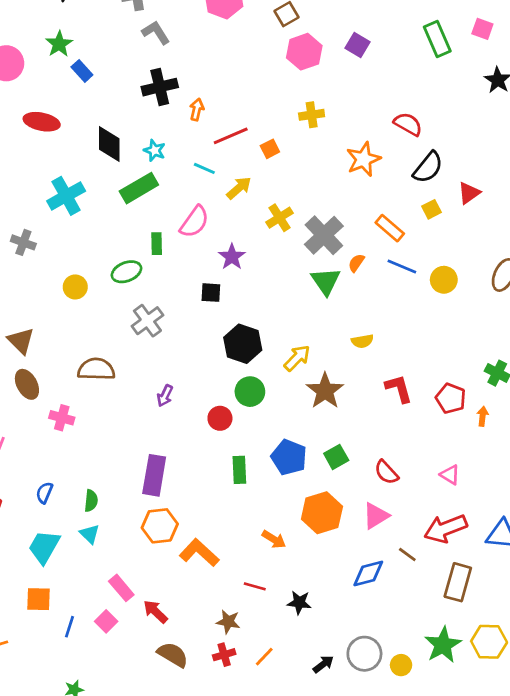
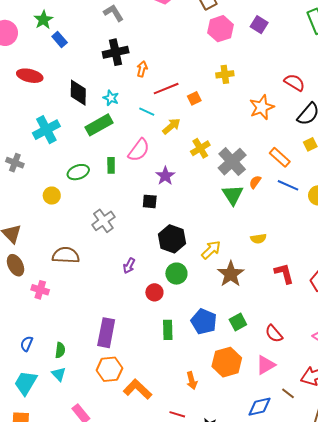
green ellipse: (126, 272) -> (78, 172), moved
purple arrow: (165, 396) -> (129, 266), moved
orange arrow: (274, 539) -> (192, 381), turned 42

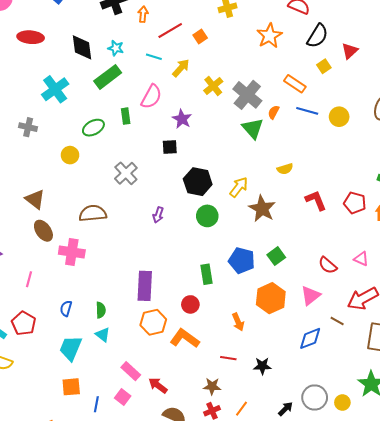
pink cross: (40, 290) -> (72, 252), size x1.4
red circle: (154, 292) -> (190, 304), moved
red semicircle: (274, 334) -> (328, 265), moved

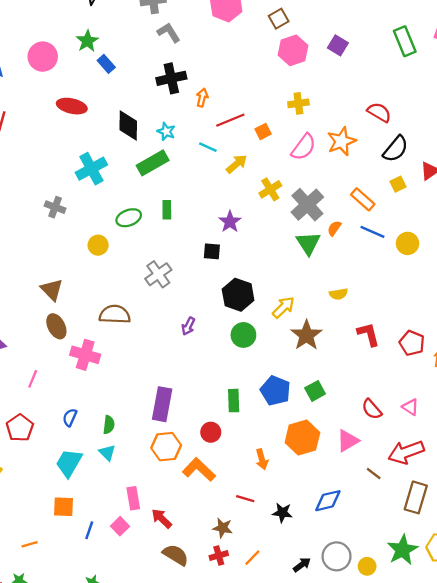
pink semicircle: (151, 97) -> (304, 147), moved
blue diamond: (310, 338) -> (328, 501), moved
pink rectangle: (131, 371) -> (133, 498), turned 30

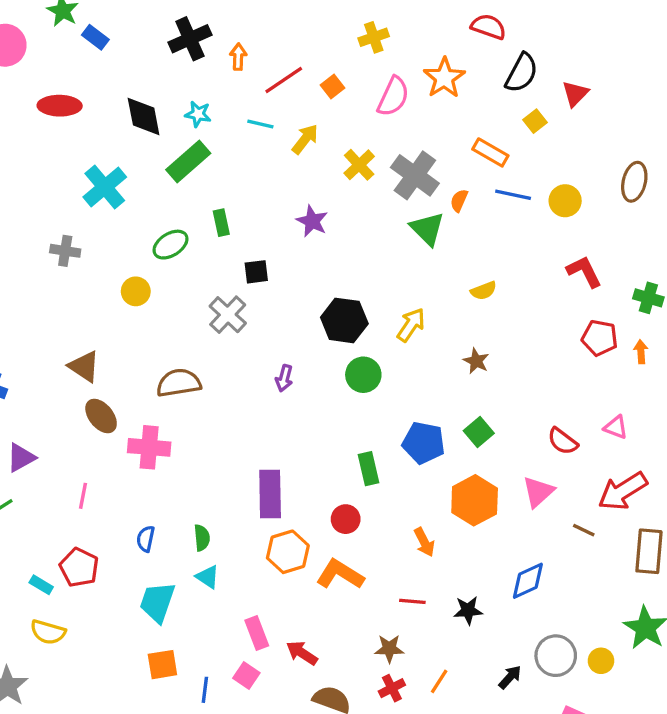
black square: (212, 251) -> (256, 272), moved
red L-shape: (368, 334) -> (584, 272), moved
brown star: (306, 335) -> (476, 361), moved, size x0.6

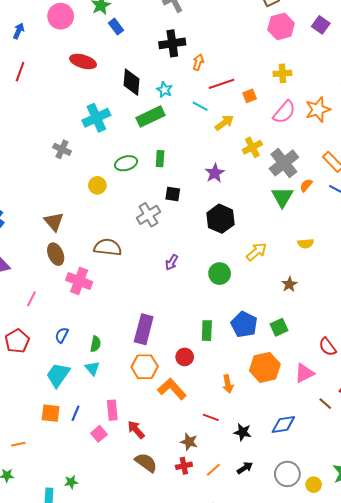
black hexagon: (344, 320) -> (220, 219), moved
black arrow: (510, 677) -> (245, 468), moved
blue line: (205, 690) -> (75, 413), moved

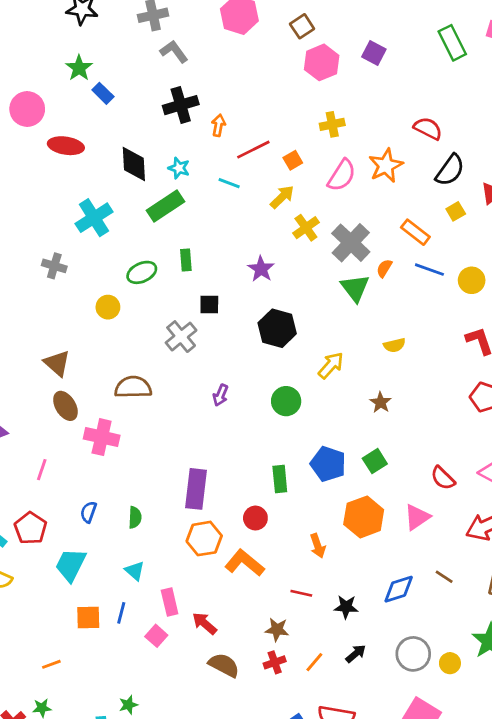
pink circle: (61, 16) -> (27, 109), moved
yellow arrow: (224, 123) -> (282, 197), moved
cyan triangle: (92, 368) -> (135, 571), moved
cyan trapezoid: (58, 375) -> (71, 565), moved
brown line: (325, 404) -> (444, 577), moved

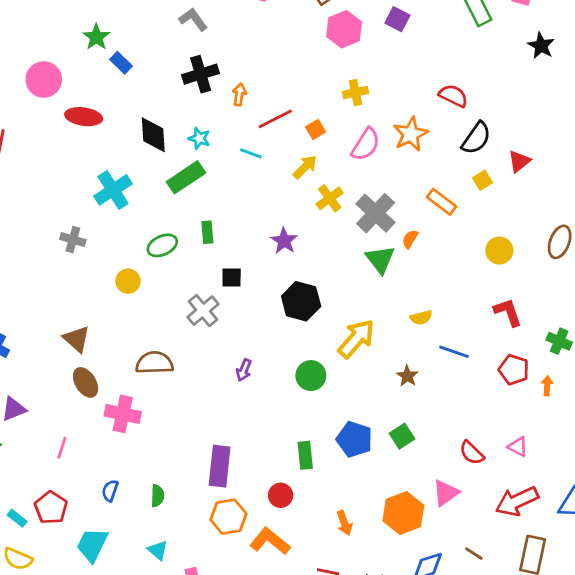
blue line: (429, 270) -> (454, 352), moved
yellow arrow: (331, 365) -> (356, 339), size x1.4
orange hexagon: (364, 517) -> (403, 513), moved

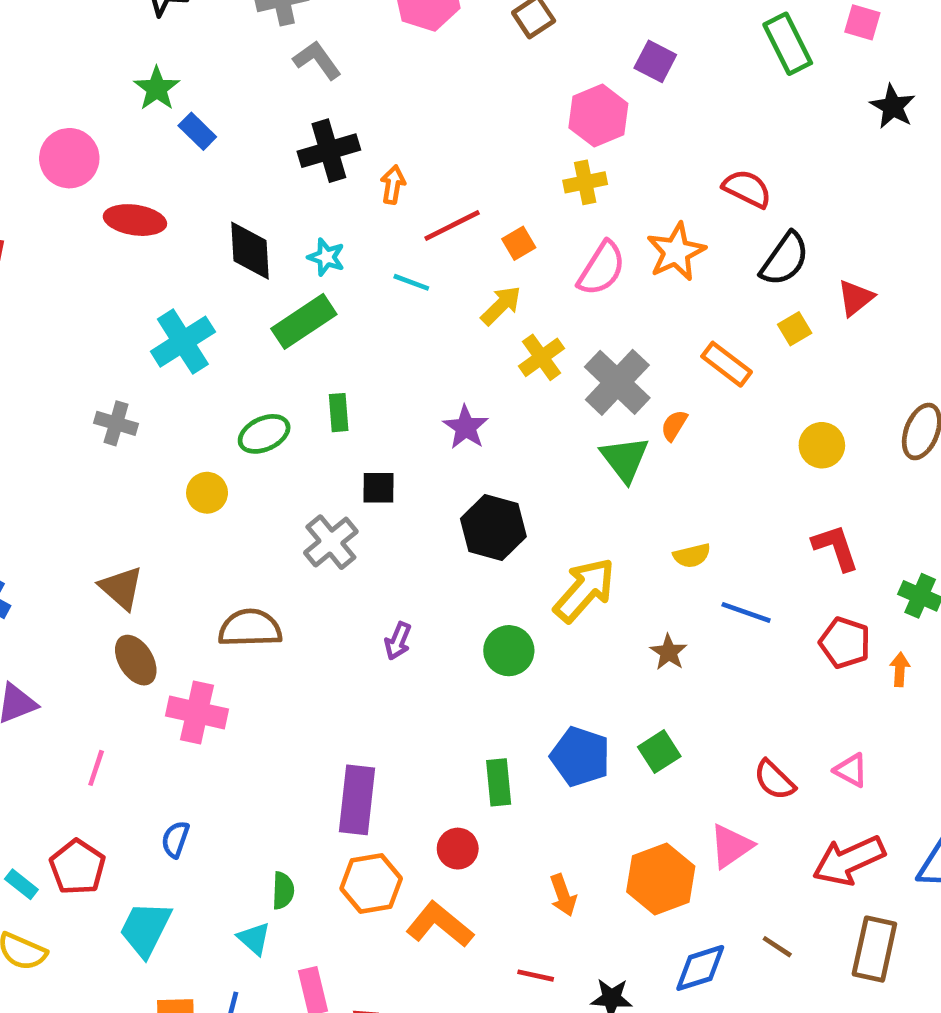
pink hexagon: (344, 29) -> (598, 116), moved
green semicircle: (157, 496) -> (283, 891), moved

